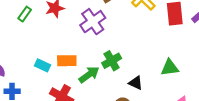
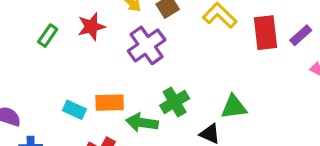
green triangle: (170, 68) -> (234, 107), moved
green arrow: (89, 75) -> (142, 123), turned -135

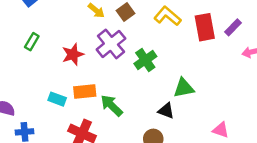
red star: (91, 27) -> (73, 54), moved
green cross: (175, 102) -> (145, 60), moved
green arrow: (142, 123) -> (112, 106), turned 40

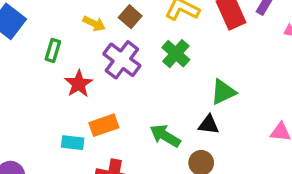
green rectangle: (32, 42) -> (53, 50), moved
green cross: (145, 60) -> (176, 54), moved
green arrow: (112, 106) -> (165, 136), moved

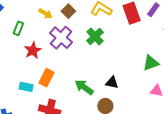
green triangle: (223, 92) -> (151, 63), moved
orange rectangle: (104, 125) -> (47, 78), turned -48

